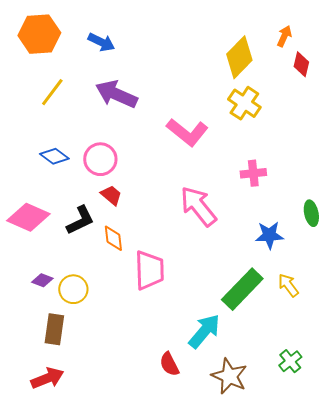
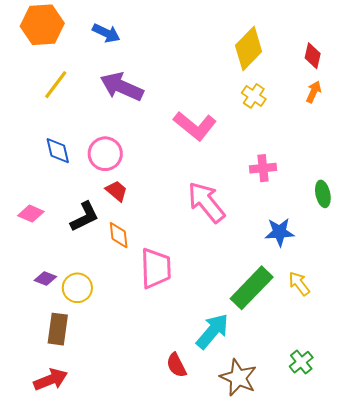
orange arrow: (284, 36) -> (314, 92), moved
yellow cross: (244, 103) -> (254, 96), size x0.7
blue diamond: (54, 156) -> (58, 151), turned 40
green ellipse: (311, 213) -> (323, 194), moved
pink diamond: (28, 217) -> (31, 214), size x0.6

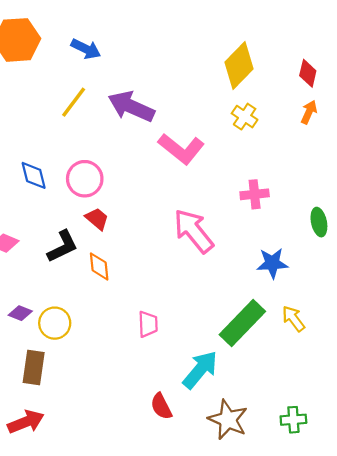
yellow line: (56, 85) -> (74, 102), moved
purple arrow: (122, 87) -> (131, 107), moved
pink trapezoid: (156, 268) -> (148, 324), moved, size x0.6
green cross: (301, 362) -> (293, 420), moved, turned 35

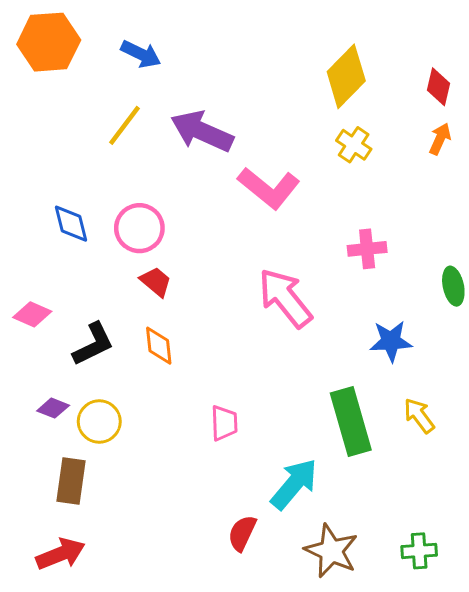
black L-shape: (62, 246) -> (93, 344), moved
green rectangle: (242, 323) -> (351, 421), turned -60
red semicircle: (161, 406) -> (242, 533), turned 52

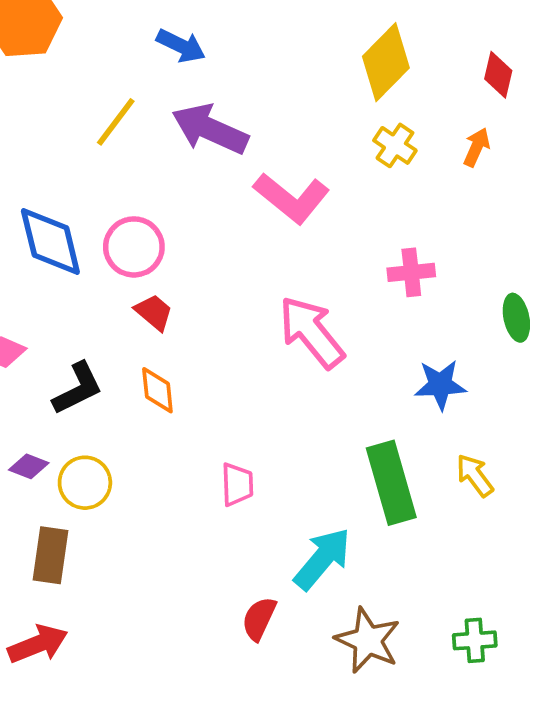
blue arrow: (141, 54) -> (181, 46), moved
orange arrow: (440, 139) -> (477, 147), moved
blue diamond: (71, 224) -> (50, 242), size x1.5

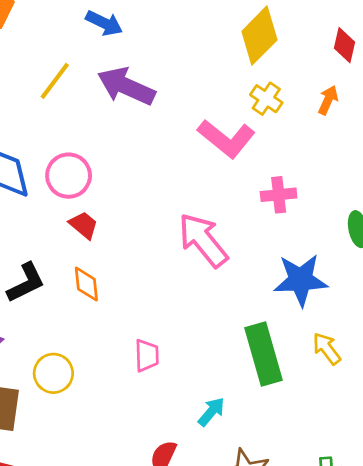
pink L-shape: (292, 198) -> (226, 139), moved
blue star: (440, 385) -> (301, 280), size x1.4
yellow circle: (85, 483) -> (53, 373), moved
cyan arrow: (322, 559) -> (211, 412), size x0.6

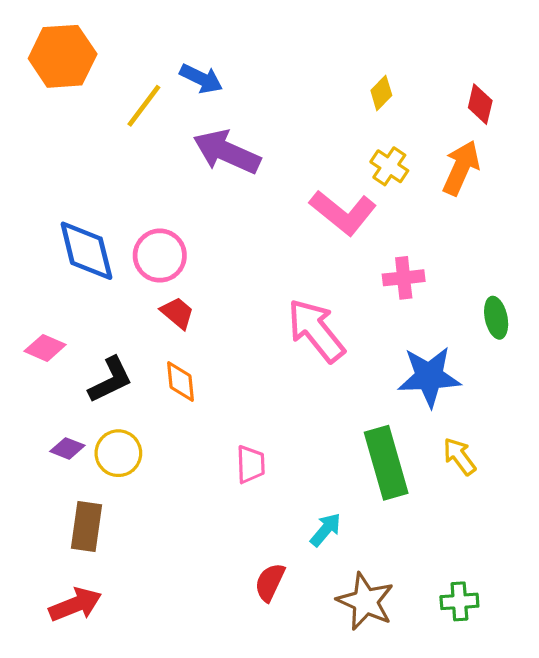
yellow diamond: (259, 36) -> (381, 93), size x0.5
yellow line: (55, 81) -> (144, 106), moved
orange arrow: (328, 100) -> (461, 168), size x1.6
yellow circle: (53, 373) -> (118, 453), moved

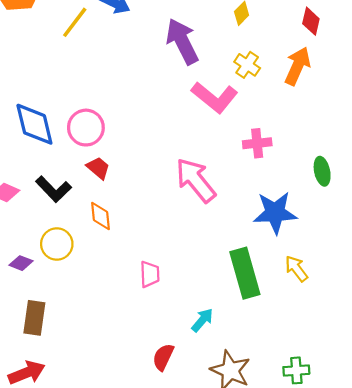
purple arrow: (227, 152) -> (182, 41), moved, turned 39
black L-shape: (110, 380) -> (53, 189), moved, turned 72
yellow circle: (118, 453) -> (57, 244), moved

